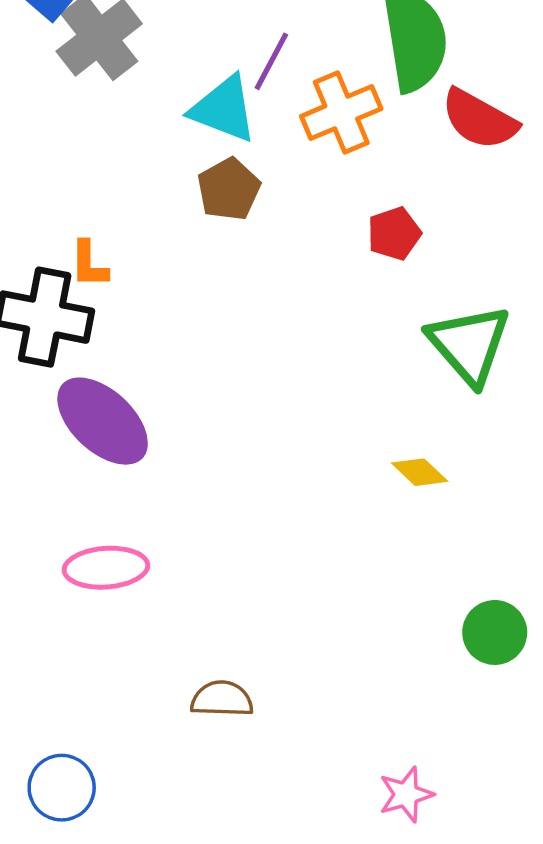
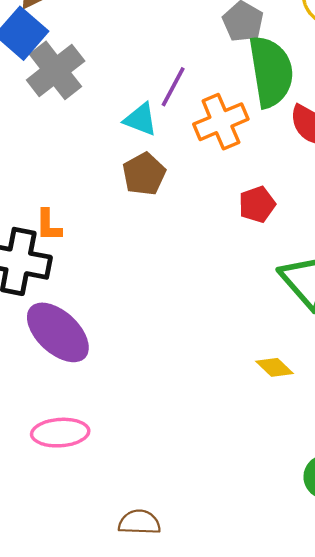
cyan triangle: (224, 109) -> (141, 119), size x0.7

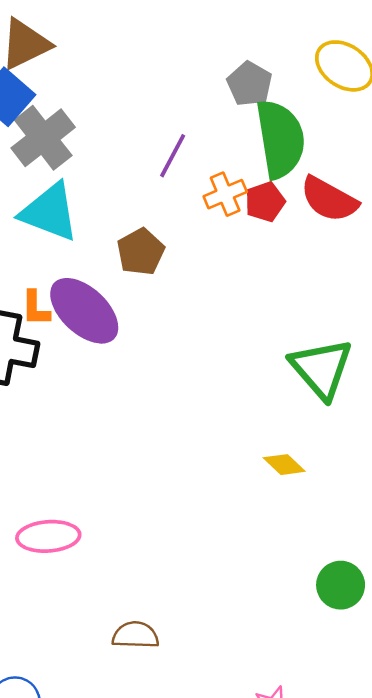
cyan triangle: (141, 119) -> (50, 212), moved, size x1.6
orange cross: (221, 122) -> (225, 194), size x0.7
red pentagon: (257, 204) -> (265, 202), moved
purple ellipse: (58, 332) -> (84, 311), moved

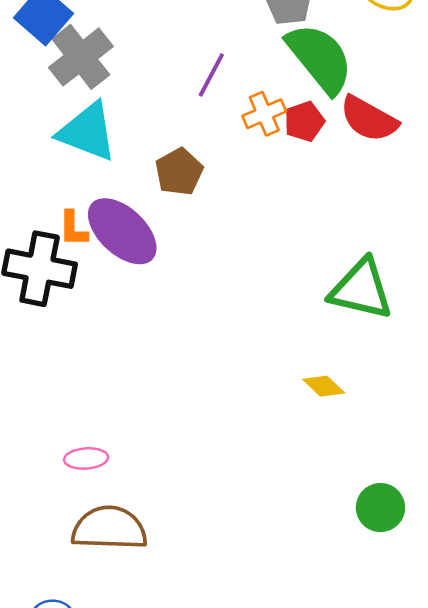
green semicircle: (280, 139) -> (320, 58), turned -30
green triangle: (321, 368) -> (361, 289), turned -36
pink ellipse: (48, 536) -> (86, 458), size x0.7
brown semicircle: (135, 635) -> (109, 528), moved, size x1.6

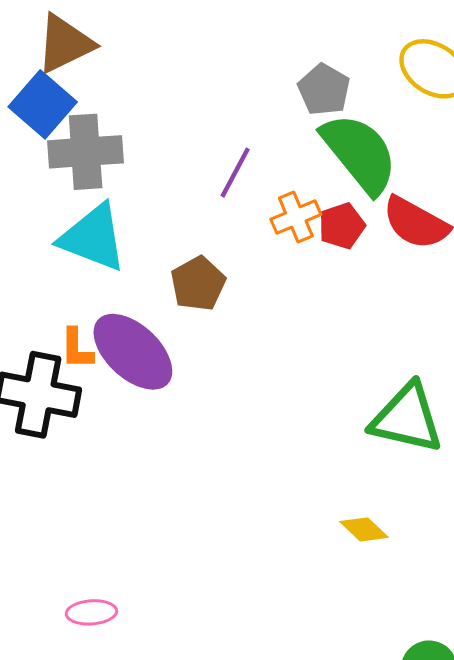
gray cross: (81, 57) -> (86, 152), turned 34

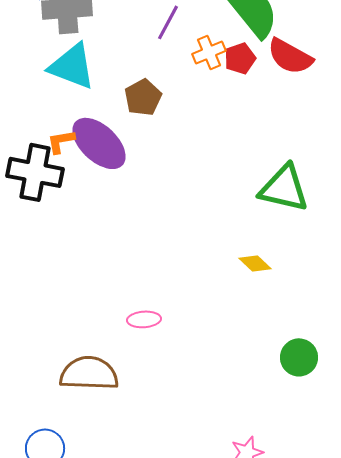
orange L-shape: (77, 349) -> (61, 141), turned 80
pink ellipse: (91, 612) -> (144, 319), moved

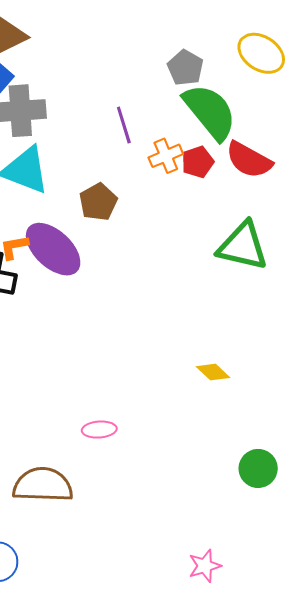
purple line: (168, 22) -> (124, 125), turned -45
green triangle: (284, 188) -> (243, 246), moved

